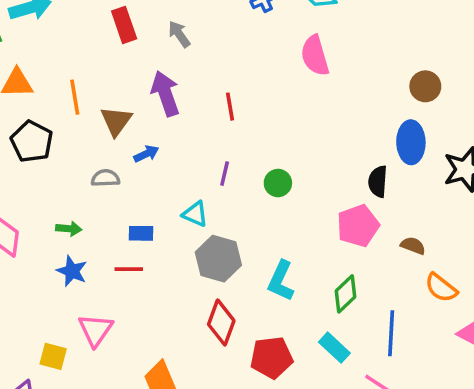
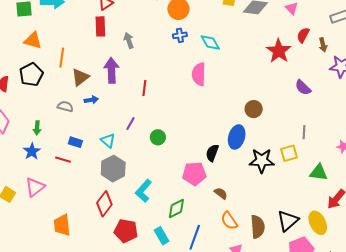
green arrow: (69, 229) -> (37, 128), turned 72

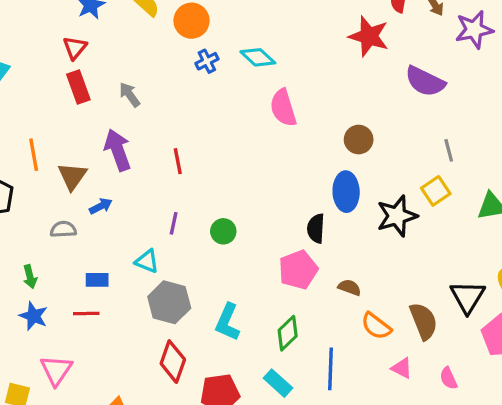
pink semicircle: (199, 74) -> (283, 108), moved
purple semicircle: (303, 88) -> (425, 81), size x1.4

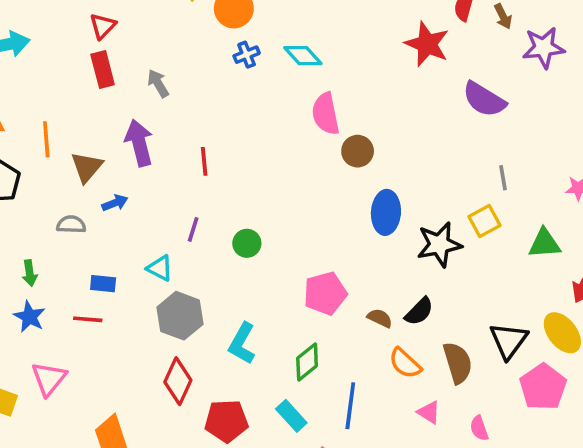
brown circle: (359, 140) -> (358, 151), moved
black semicircle: (316, 228) -> (419, 311), moved, turned -144

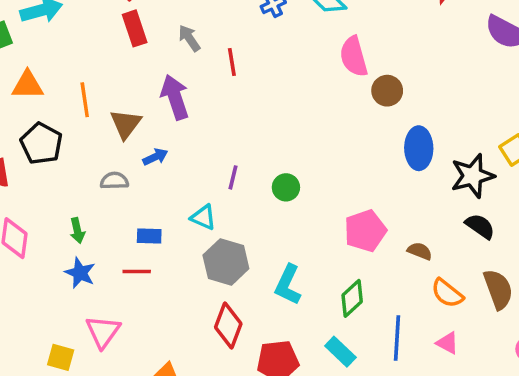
red line: (204, 161) -> (232, 62), moved
black semicircle: (419, 311) -> (480, 226), moved, turned -96
pink triangle: (429, 412) -> (448, 343), moved

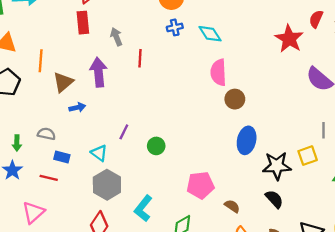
gray semicircle: (114, 181) -> (46, 134), moved
pink triangle: (103, 332) -> (33, 212), moved

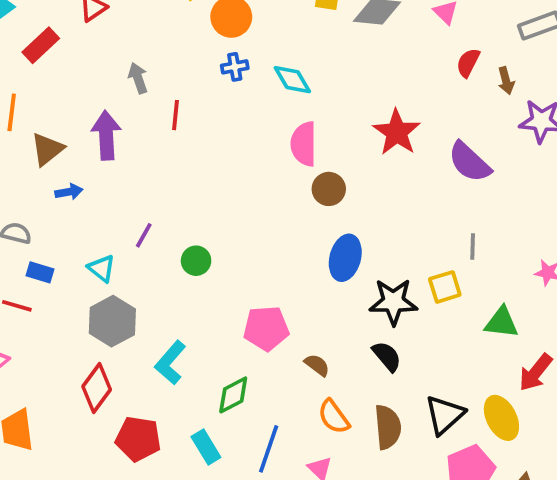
red rectangle: (83, 23) -> (41, 45), moved, turned 50
red star: (289, 39) -> (397, 132), moved

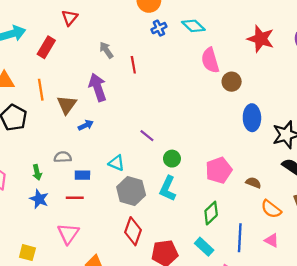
purple line: (144, 235) -> (147, 136), moved, turned -64
green circle: (196, 261) -> (172, 159), moved
cyan L-shape: (170, 363) -> (168, 188), moved

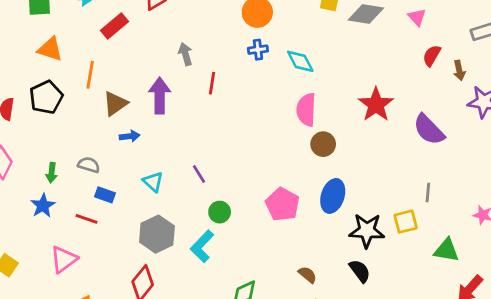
cyan triangle: (116, 163) -> (153, 182), moved
pink pentagon: (219, 170) -> (283, 204), moved, turned 30

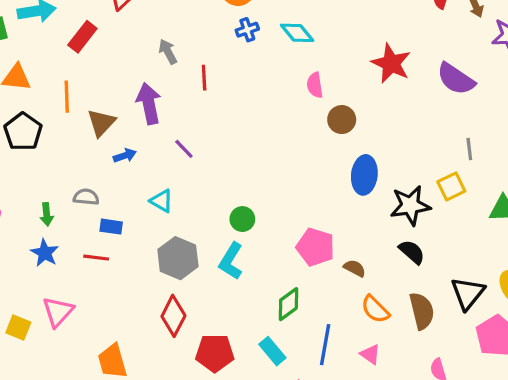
pink semicircle: (306, 110) -> (315, 85), size x0.7
purple line: (199, 174) -> (184, 149), moved
pink pentagon: (283, 204) -> (315, 247), moved
pink triangle: (64, 259) -> (58, 312), moved

